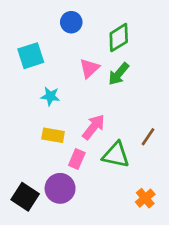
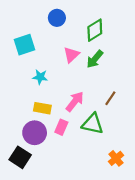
brown line: (148, 137) -> (110, 98), moved
purple circle: (60, 188) -> (35, 133), moved

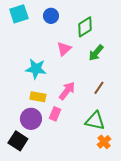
cyan square: (25, 45) -> (19, 14), moved
green arrow: (95, 59) -> (96, 53), moved
cyan star: (40, 77) -> (36, 69), size x1.5
green triangle: (93, 124) -> (95, 121), moved

